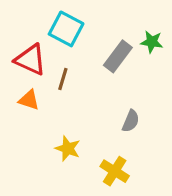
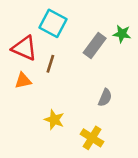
orange triangle: (29, 100) -> (23, 81), turned -30

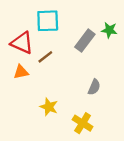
cyan square: (53, 23) -> (48, 21), turned -30
brown line: (50, 64) -> (45, 57), turned 35

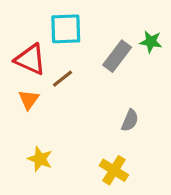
orange triangle: (21, 72) -> (29, 100), turned -42
yellow star: (49, 107) -> (40, 159), moved

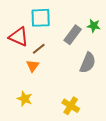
orange triangle: (29, 100) -> (33, 66), moved
gray semicircle: (130, 120) -> (88, 63), moved, size x1.5

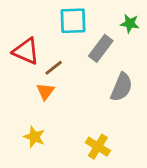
cyan square: (41, 18) -> (73, 21), moved
green star: (94, 26) -> (130, 24), moved

